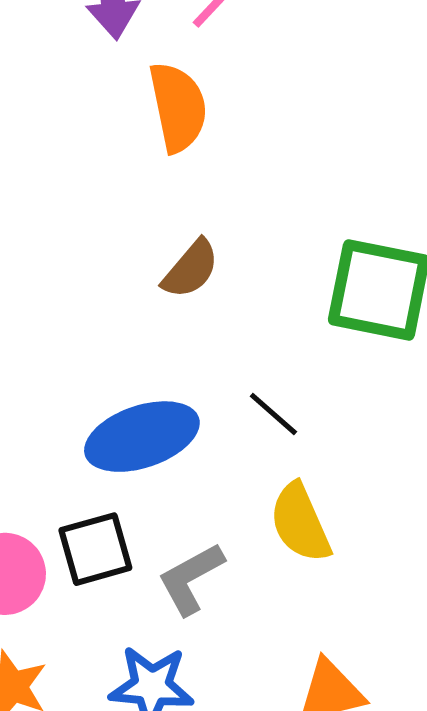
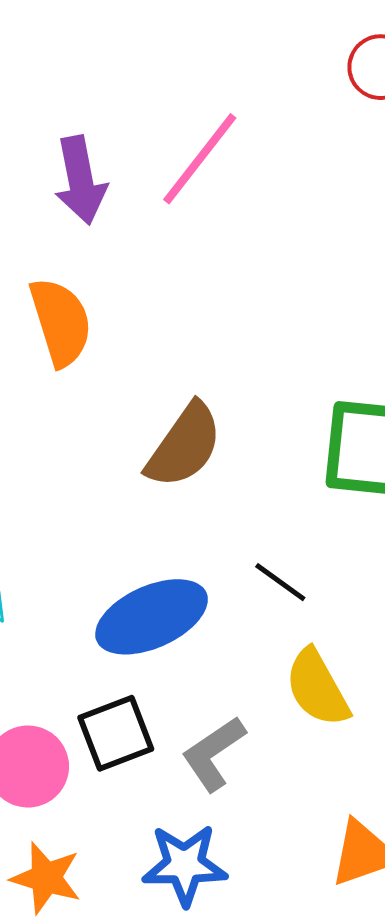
orange semicircle: (178, 107) -> (61, 322), moved
brown semicircle: (191, 269) -> (184, 446), size x1.4

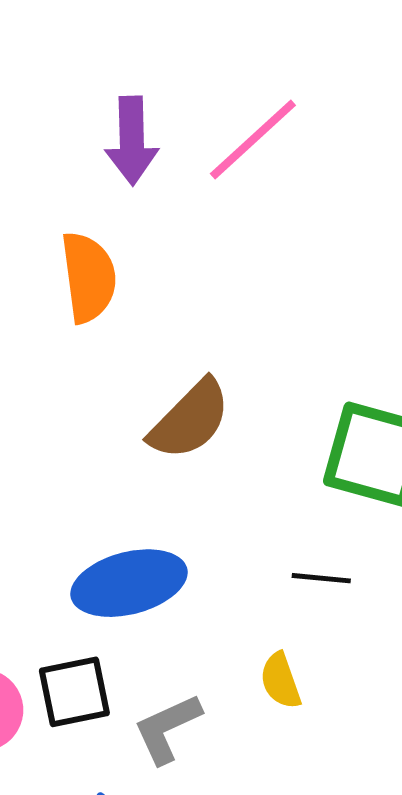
black line: (280, 582) -> (321, 578), moved, turned -40
yellow semicircle: (317, 688) -> (281, 681), size x0.7

